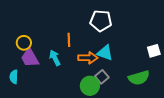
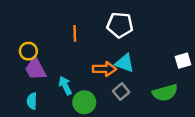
orange line: (69, 40) -> (75, 33), moved
cyan arrow: (55, 58) -> (65, 86), moved
cyan semicircle: (14, 77) -> (32, 101), moved
green circle: (90, 86) -> (84, 102), moved

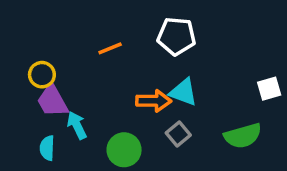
orange line: (75, 33) -> (110, 48), turned 70
cyan arrow: (65, 86) -> (77, 125), moved

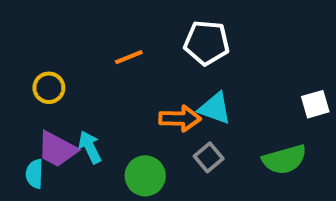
purple trapezoid: (52, 101) -> (57, 149), moved, turned -33
cyan semicircle: (47, 148) -> (35, 174), moved

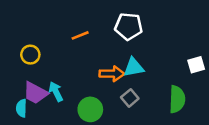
cyan triangle: (215, 108) -> (134, 67), turned -30
green semicircle: (284, 159) -> (177, 99), turned -72

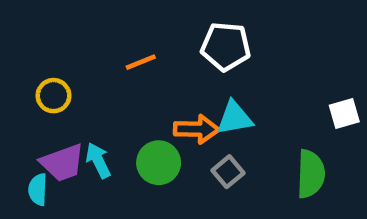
purple trapezoid: (35, 93) -> (62, 163), turned -48
green circle: (90, 109) -> (159, 163), moved

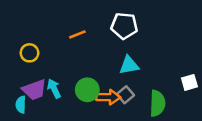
white square: (344, 114) -> (189, 82), moved
orange arrow: (197, 129) -> (108, 97), moved
green semicircle: (311, 174) -> (157, 103), moved

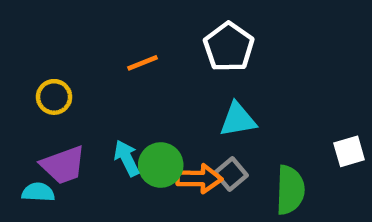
white pentagon: (124, 26) -> (229, 47), turned 30
cyan arrow: (54, 89) -> (127, 158), moved
cyan semicircle: (21, 105) -> (38, 192), turned 91

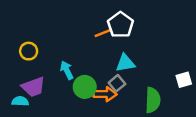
orange line: (143, 63) -> (103, 33), moved
cyan arrow: (127, 158) -> (67, 70), moved
gray square: (231, 174) -> (117, 83), moved

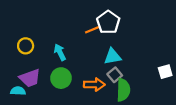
cyan arrow: (67, 70) -> (60, 52), moved
gray square: (117, 83) -> (115, 75), moved
green circle: (85, 87) -> (61, 78), moved
green semicircle: (153, 100) -> (123, 90), moved

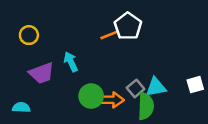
yellow circle: (26, 46) -> (29, 35), moved
cyan triangle: (113, 57) -> (156, 87), moved
purple trapezoid: (30, 78) -> (42, 73), moved
green circle: (61, 78) -> (91, 96), moved

